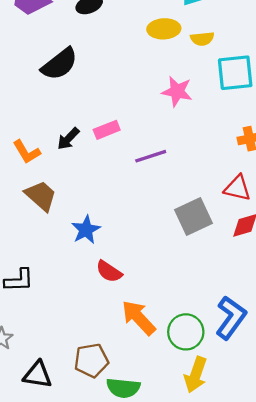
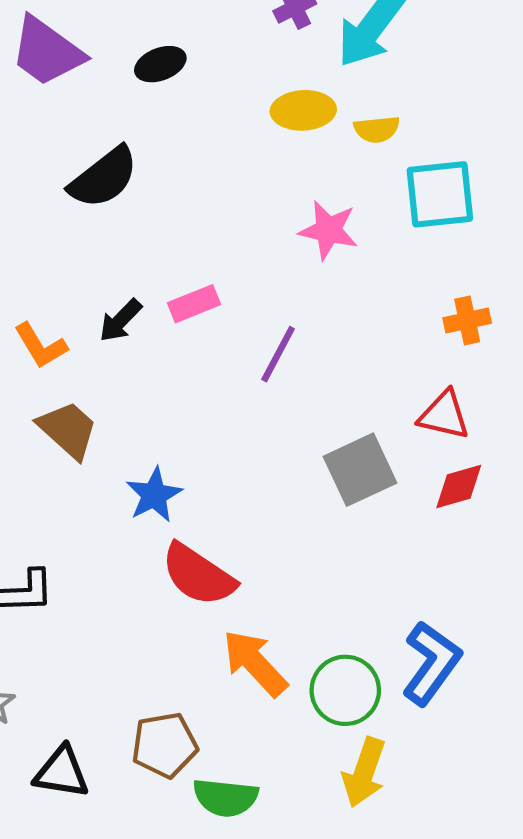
purple line: (151, 156) -> (278, 354), turned -44
red semicircle: (109, 272) -> (198, 575), size x1.5

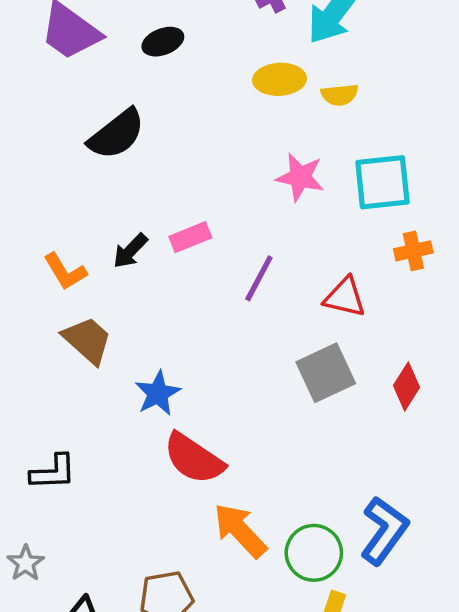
cyan square: (440, 194) -> (382, 182), moved
red triangle: (444, 415) -> (345, 297), moved
red diamond: (459, 487) -> (406, 386), turned -42

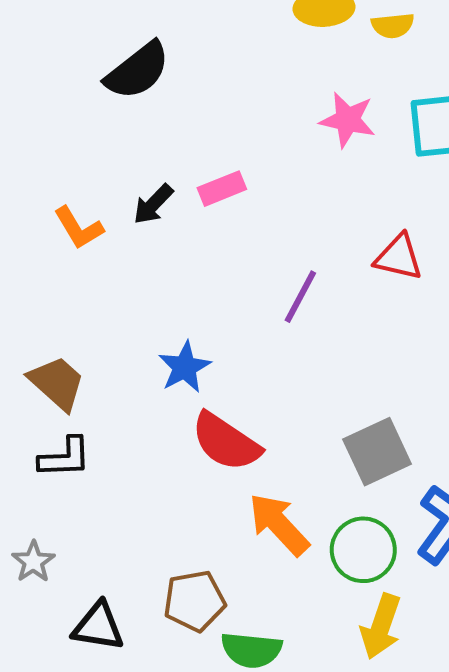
purple line: (259, 278) -> (300, 297), moved
brown trapezoid: (87, 340) -> (57, 383), moved
gray square: (326, 373) -> (377, 452), moved

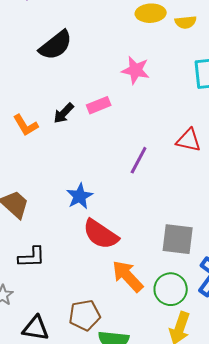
pink star: (348, 120) -> (136, 70), moved
gray square: (377, 452) -> (178, 239), turned 32
black L-shape: (65, 458) -> (32, 257), moved

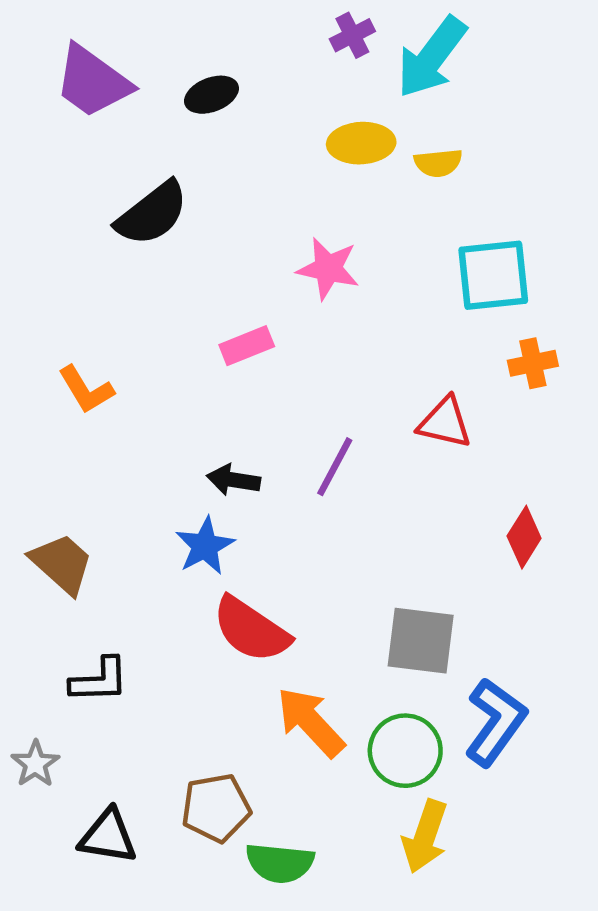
black arrow: (64, 113) -> (233, 480), moved, turned 55

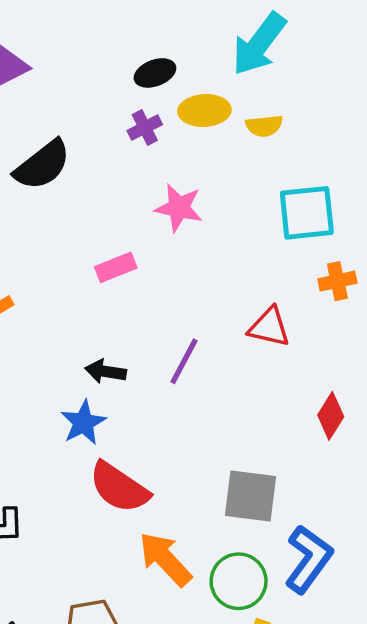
purple cross: (352, 35) -> (145, 128), moved
black ellipse: (211, 95) -> (155, 73), moved

